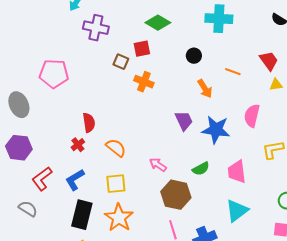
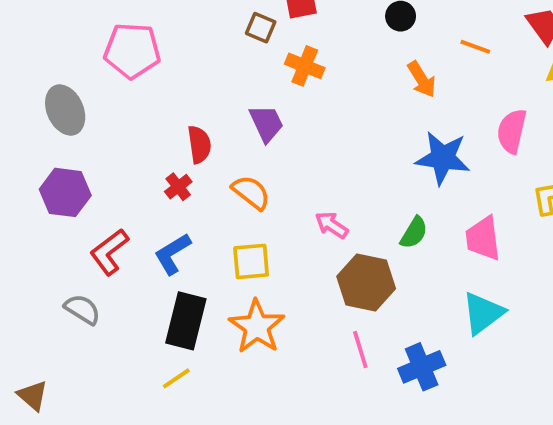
purple trapezoid: (184, 121) -> (266, 123), moved
green semicircle: (201, 169) -> (414, 233), turned -30

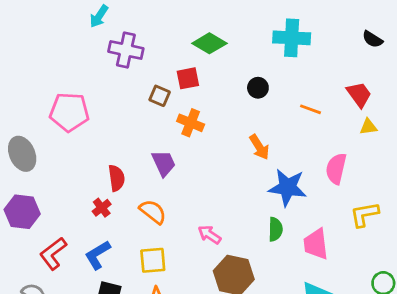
orange arrow: (422, 79) -> (259, 147), moved
green semicircle: (414, 233) -> (275, 229), moved, turned -30

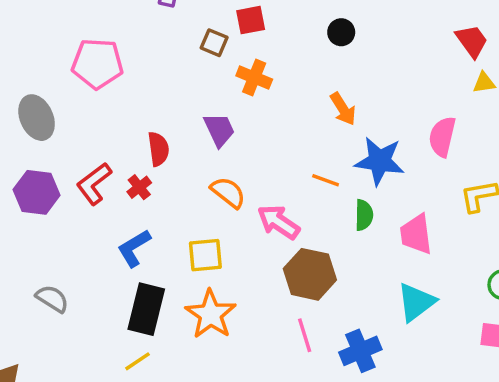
orange line: (311, 109) -> (326, 180), moved
orange semicircle: (153, 212) -> (228, 192), moved
pink arrow: (209, 235) -> (279, 222), size x1.4
red L-shape: (53, 254) -> (94, 184), moved

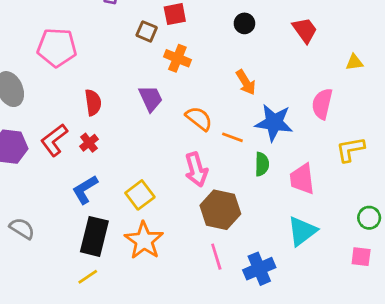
red trapezoid: (472, 41) -> (305, 30), moved
red semicircle: (158, 149) -> (93, 102), moved
orange semicircle: (228, 192) -> (199, 119), moved
pink arrow: (279, 222) -> (196, 169), turned -140
yellow square: (205, 255) -> (140, 195), turned -32

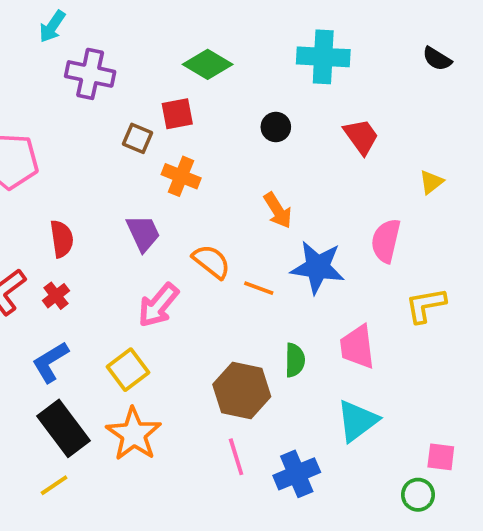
yellow triangle: (354, 62) -> (431, 182), turned -30
green semicircle: (262, 164) -> (295, 360), moved
pink arrow: (196, 169) -> (158, 305), moved, turned 56
green circle: (369, 218) -> (418, 495), moved
black rectangle: (94, 236) -> (64, 428), turned -51

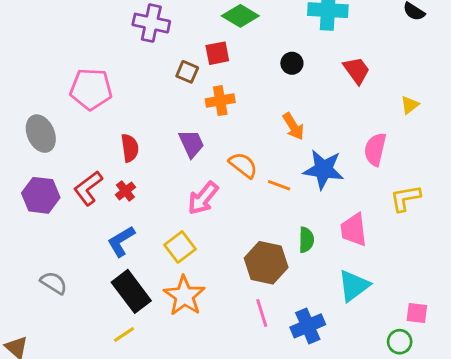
orange cross: (181, 176) -> (220, 101), turned -32

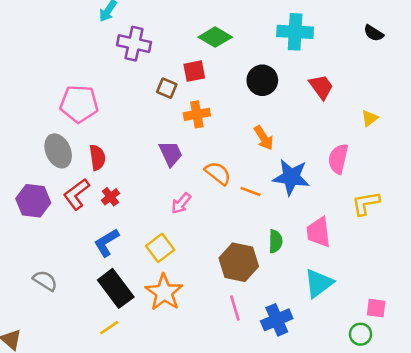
black circle: (292, 63) -> (262, 80), size x1.5
gray ellipse: (41, 134) -> (58, 151), moved
red semicircle: (130, 148) -> (97, 157), moved
pink arrow: (203, 198) -> (181, 203), size x0.7

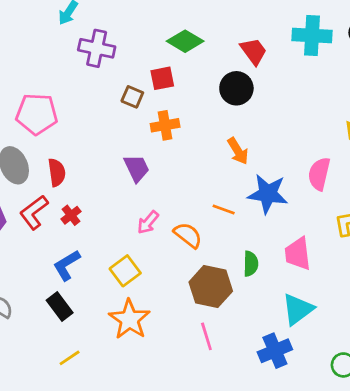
cyan cross: (295, 32) -> (312, 36), moved
red trapezoid: (321, 87) -> (254, 51), moved
orange semicircle: (218, 173) -> (188, 235), moved
black rectangle: (116, 288) -> (60, 306), moved, size x0.7
blue cross: (277, 320) -> (275, 351), moved

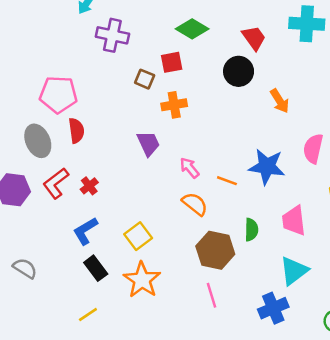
orange arrow: (238, 151) -> (280, 101), moved
red semicircle: (57, 172) -> (76, 131), moved
pink arrow: (148, 222) -> (190, 168), moved, turned 100
black rectangle: (60, 306) -> (96, 268), moved

